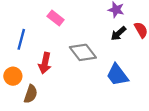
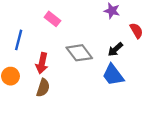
black arrow: (118, 33) -> (115, 49), moved
brown semicircle: (31, 94) -> (43, 88), moved

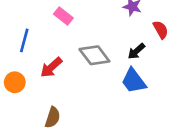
red arrow: (42, 63) -> (51, 67), turned 36
brown semicircle: (43, 88) -> (53, 117), moved

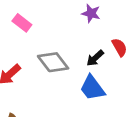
red semicircle: (161, 30) -> (119, 47), moved

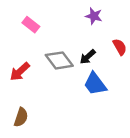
black arrow: (95, 58) -> (88, 57), moved

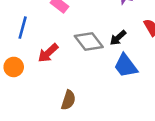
brown semicircle: (21, 117) -> (68, 100), moved

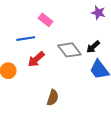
blue line: (23, 28) -> (26, 39), moved, turned 66

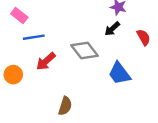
pink rectangle: (45, 20) -> (19, 15), moved
black arrow: (93, 47) -> (112, 29), moved

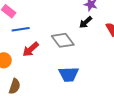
blue trapezoid: (119, 73) -> (69, 74), moved, turned -55
brown semicircle: (65, 106) -> (15, 86), moved

